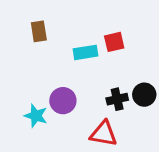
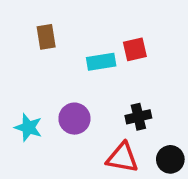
black circle: (144, 95) -> (170, 159), moved
cyan star: (36, 116) -> (28, 127), moved

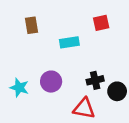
red square: (135, 49) -> (101, 23), moved
black circle: (170, 159) -> (117, 91), moved

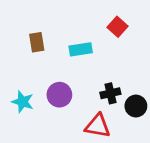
red square: (101, 23) -> (117, 27), turned -35
brown rectangle: (31, 25) -> (37, 42), moved

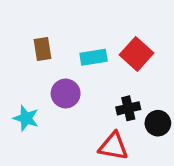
red square: (117, 27) -> (136, 54), moved, size x1.4
purple circle: (59, 95) -> (66, 94), moved

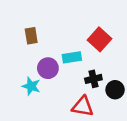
cyan rectangle: (94, 57) -> (72, 57), moved
cyan star: (26, 118) -> (31, 86), moved

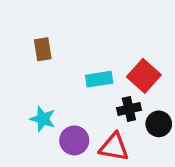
red square: (99, 39) -> (144, 76), moved
purple circle: (48, 68) -> (74, 140), moved

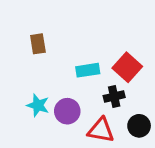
black circle: (159, 124) -> (139, 126), moved
purple circle: (74, 140) -> (67, 111), moved

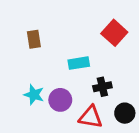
red square: (127, 67) -> (114, 33), moved

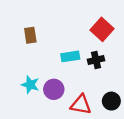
black cross: (102, 87) -> (96, 60), moved

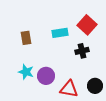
brown rectangle: (30, 35) -> (26, 38), moved
cyan rectangle: (70, 56) -> (60, 33), moved

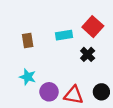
black cross: (82, 51) -> (88, 54), turned -32
purple circle: (46, 76) -> (49, 92), moved

